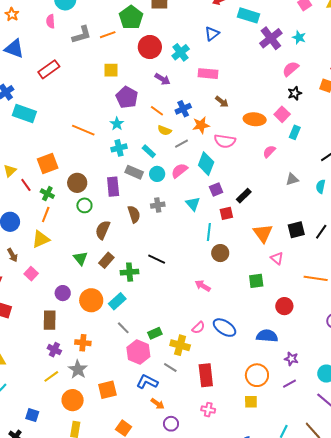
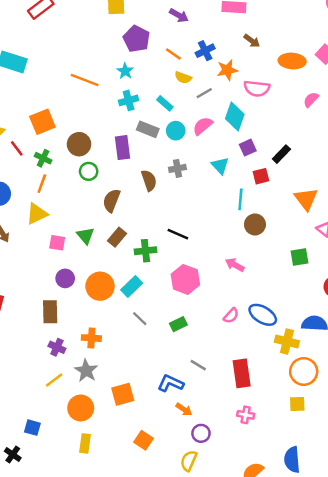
pink square: (31, 274) -> (57, 243), moved, turned -32
yellow cross: (180, 345) -> (287, 342), moved
pink hexagon: (138, 352) -> (185, 279), moved

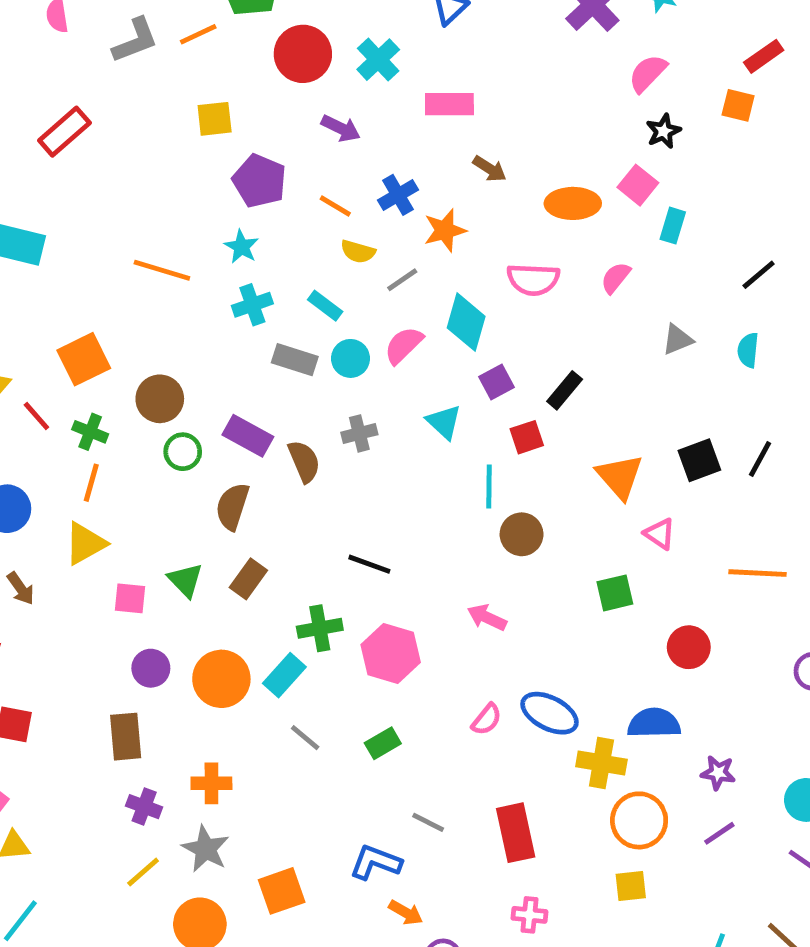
pink semicircle: (257, 88) -> (533, 279), moved
purple rectangle: (123, 148) -> (248, 436), moved, turned -50
green cross: (145, 251) -> (320, 628), moved

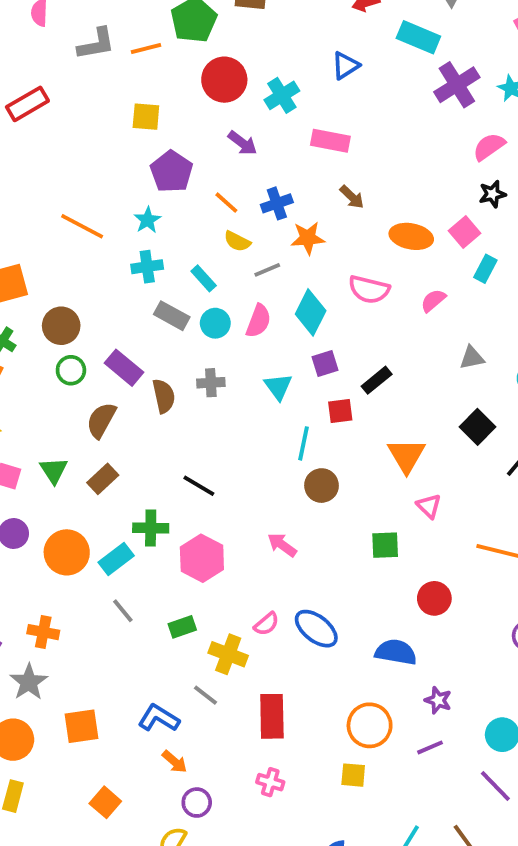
pink semicircle: (404, 345) -> (258, 321), turned 144
black square: (699, 460) -> (478, 427), moved, turned -36
yellow cross: (601, 763) -> (228, 654), moved

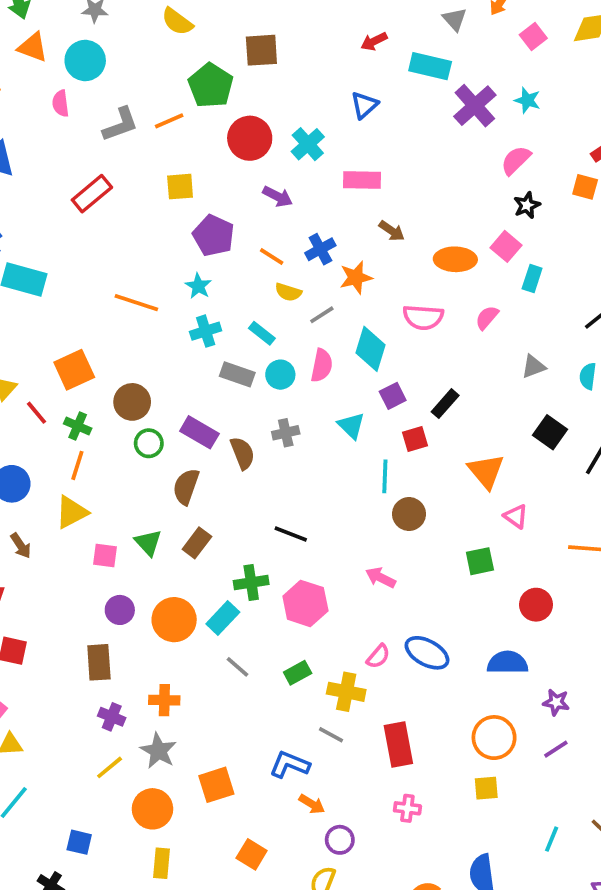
red rectangle: (27, 104) -> (92, 194), moved

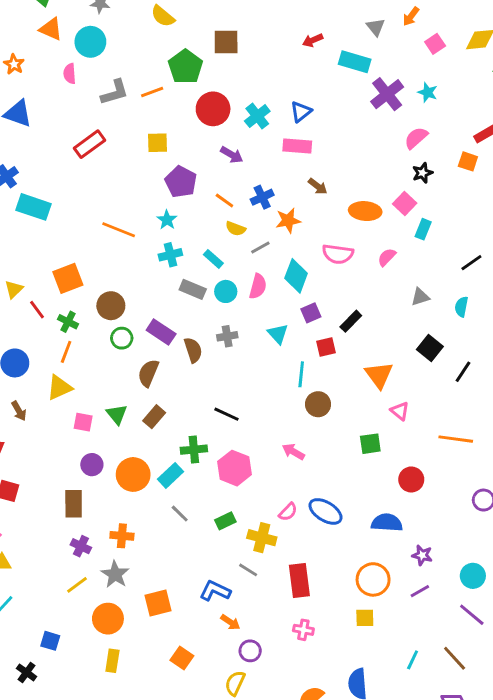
blue triangle: (364, 105) -> (301, 112), moved

